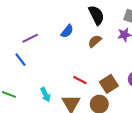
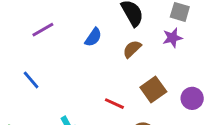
purple line: (30, 38) -> (43, 30), moved
brown square: (109, 84) -> (153, 89), moved

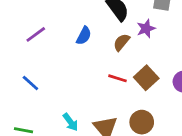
purple star: (172, 38) -> (146, 29), moved
red line: (114, 104) -> (117, 78), moved

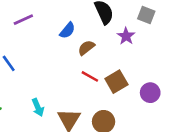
purple star: (146, 29) -> (126, 36), turned -30
brown semicircle: (122, 42) -> (86, 48), moved

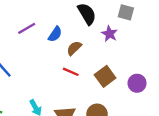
purple line: (23, 20) -> (27, 28), moved
red line: (90, 76) -> (71, 72), moved

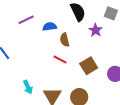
blue semicircle: (55, 34) -> (50, 27), turned -136
brown semicircle: (74, 48) -> (65, 40), turned -64

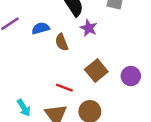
purple star: (96, 30) -> (89, 28), moved
red line: (60, 59) -> (64, 88), moved

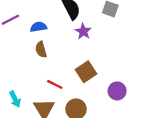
brown semicircle: (62, 42) -> (41, 50), moved
purple circle: (131, 76) -> (117, 91), moved

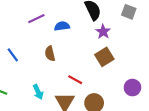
brown semicircle: (41, 50) -> (50, 54), moved
brown square: (86, 72) -> (104, 57), moved

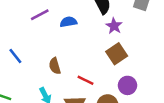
brown semicircle: (50, 54) -> (55, 66), moved
purple circle: (132, 88) -> (127, 85), moved

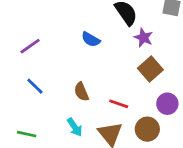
purple line: (40, 15) -> (30, 46), moved
blue semicircle: (68, 22) -> (91, 39), turned -133

